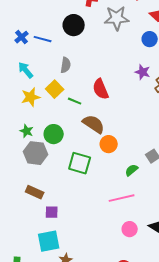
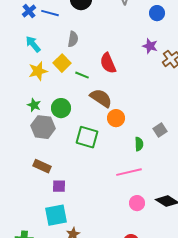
green semicircle: (132, 170) -> (139, 144), turned 128

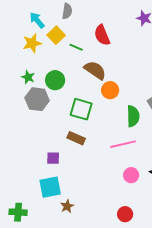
cyan arrow: (33, 44) -> (37, 20), moved
green semicircle: (139, 144) -> (133, 116), size x1.5
brown rectangle: (42, 166) -> (76, 138), moved

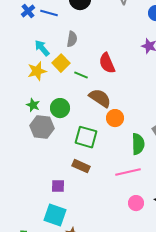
cyan square: (50, 187) -> (55, 215), turned 30

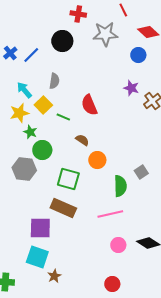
blue line: (49, 13) -> (31, 55), turned -60
brown semicircle: (100, 98) -> (82, 140), size x0.6
green star: (33, 105) -> (30, 132), moved
brown rectangle: (81, 166) -> (63, 208), size x1.4
purple square: (58, 186) -> (40, 228), size x1.6

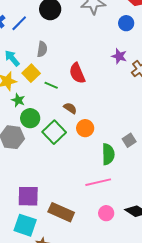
green square: (68, 179) -> (54, 132), moved, turned 30
brown rectangle: (63, 208) -> (61, 212), moved

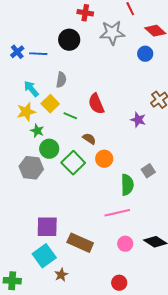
blue line: (19, 23) -> (38, 54), turned 48
purple star: (119, 56) -> (138, 120), moved
cyan square: (25, 225) -> (44, 256), turned 35

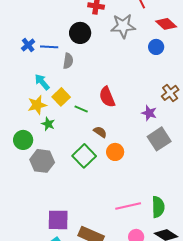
gray semicircle: (61, 80) -> (68, 61), moved
green circle: (49, 149) -> (23, 140), moved
gray square: (148, 171) -> (159, 139), moved, size x1.6
green semicircle: (127, 185) -> (158, 207), moved

